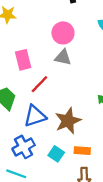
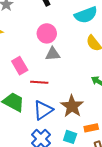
red line: (39, 84) -> (39, 82), turned 66

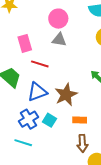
cyan square: (70, 137) -> (49, 120), moved

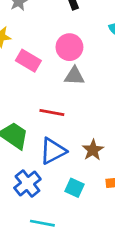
pink rectangle: (25, 43) -> (28, 61), moved, turned -36
brown star: (66, 95) -> (93, 150), size x0.7
blue cross: (28, 119) -> (27, 183), moved

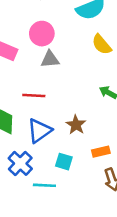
cyan line: (42, 223) -> (44, 185), moved

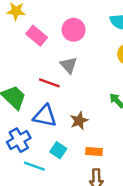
gray triangle: (50, 59) -> (69, 65), moved, turned 36
blue triangle: (39, 131) -> (45, 116), turned 30

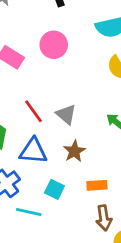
gray triangle: (69, 65) -> (66, 114), moved
red line: (49, 83) -> (34, 111), turned 42

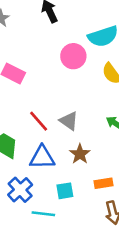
pink circle: (54, 45) -> (73, 56), moved
cyan square: (54, 189) -> (65, 191), turned -30

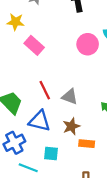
gray triangle: (69, 121) -> (70, 97), turned -30
orange rectangle: (104, 183) -> (87, 144), moved

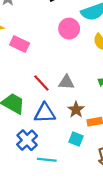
cyan square: (51, 153) -> (76, 139), moved, turned 32

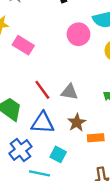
cyan square: (76, 139) -> (58, 154), moved

